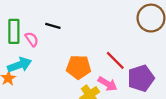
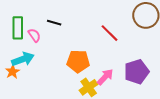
red line: (115, 60) -> (109, 33), moved
pink arrow: (108, 84) -> (105, 77), turned -78

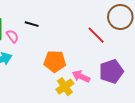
red line: (109, 33) -> (96, 35), moved
pink arrow: (105, 77) -> (81, 76), turned -108

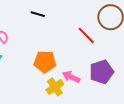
black line: (32, 24) -> (38, 14), moved

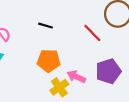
black line: (38, 14) -> (45, 26), moved

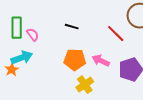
pink arrow: (76, 77) -> (101, 61), moved

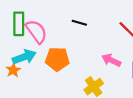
pink semicircle: (33, 35) -> (36, 32), size x1.6
orange pentagon: (75, 60) -> (57, 59), moved

